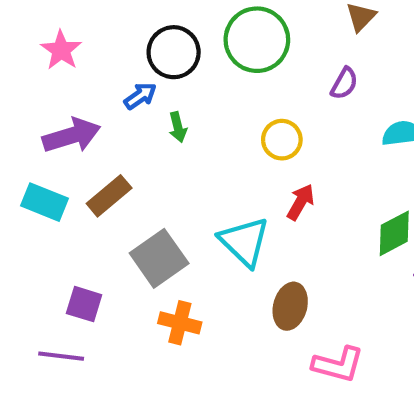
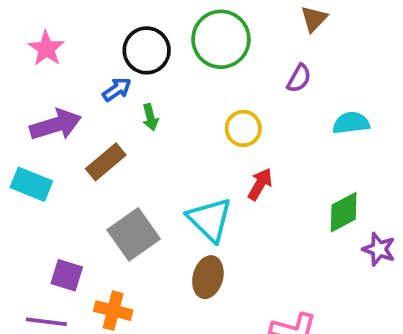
brown rectangle: (109, 196) -> (106, 162), moved
brown ellipse: (290, 306) -> (208, 277), moved
orange cross: (180, 323) -> (113, 311), moved

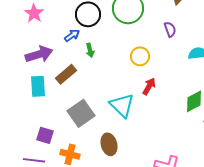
purple semicircle: (299, 78) -> (170, 29), turned -49
cyan rectangle: (31, 184) -> (38, 86), moved, turned 65
brown ellipse: (208, 277) -> (109, 144), moved, turned -30

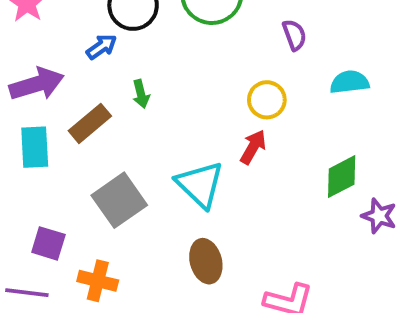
green arrow: (90, 50) -> (141, 94), moved
yellow circle: (140, 56) -> (267, 100), moved
brown ellipse: (109, 144) -> (206, 261), moved

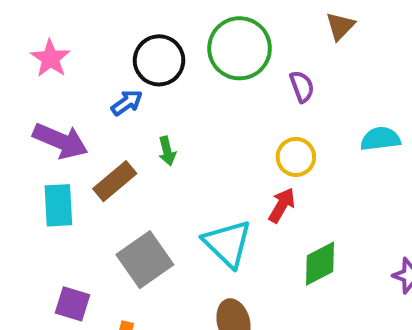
purple semicircle: (294, 35) -> (302, 87), moved
purple arrow: (37, 84) -> (60, 141), turned 40
green diamond: (342, 177) -> (320, 264), moved

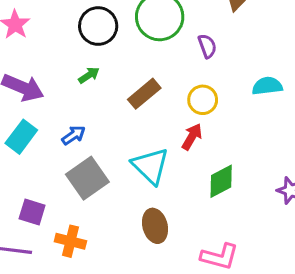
blue arrow: (127, 103) -> (74, 135), moved
green arrow: (167, 151) -> (89, 75), moved, turned -110
brown rectangle: (115, 181) -> (144, 94), moved
cyan rectangle: (58, 205) -> (21, 137), turned 40

